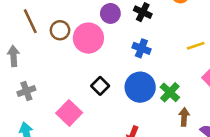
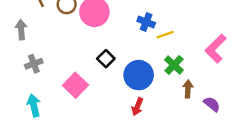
yellow line: (196, 46) -> (165, 35), moved
blue circle: (140, 87) -> (139, 75), moved

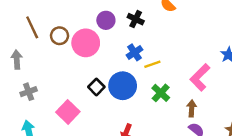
blue cross: (146, 22) -> (134, 52), turned 35
blue circle: (139, 75) -> (123, 86), moved
brown arrow: (188, 89) -> (192, 108), moved

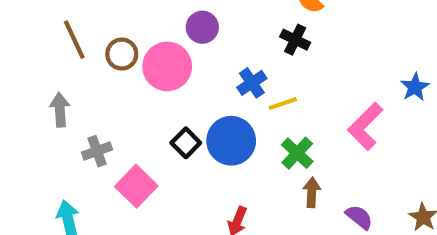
black cross: (136, 19) -> (295, 40), moved
gray arrow: (17, 60) -> (60, 110), moved
gray cross: (29, 92) -> (97, 151), moved
brown arrow: (192, 108) -> (312, 192), moved

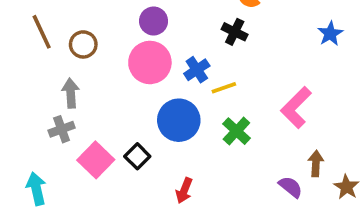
pink circle: (167, 66) -> (150, 62), moved
blue star: (415, 87) -> (330, 34), moved
gray arrow: (60, 110) -> (71, 93), moved
black square: (186, 143) -> (137, 156), moved
brown arrow: (312, 192) -> (316, 163), moved

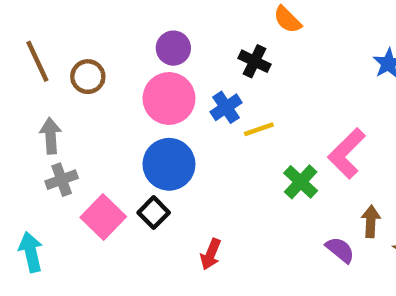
black cross: (235, 32) -> (255, 61), moved
gray arrow: (71, 93) -> (51, 136), moved
blue circle: (179, 120) -> (169, 164), moved
green cross: (236, 131) -> (301, 182), moved

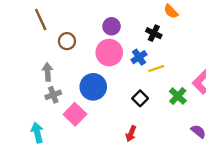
brown line: (37, 61) -> (41, 19), moved
blue circle: (169, 164) -> (93, 87), moved
black square: (154, 213) -> (140, 98), moved

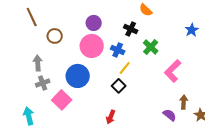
blue cross: (139, 57) -> (118, 50), turned -32
yellow line: (156, 69) -> (125, 68), moved, turned -32
green cross: (178, 96) -> (151, 47), moved

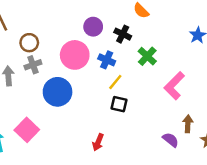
purple circle: (94, 23) -> (93, 27), moved
gray cross: (43, 83) -> (33, 65), moved
black square: (119, 86) -> (119, 104), moved, turned -32
pink square: (62, 100) -> (27, 130), moved

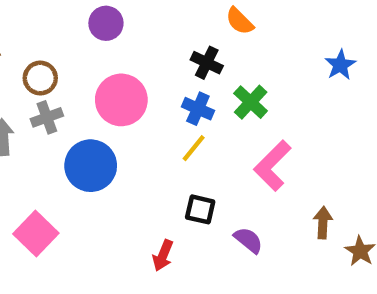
purple circle: (93, 27) -> (106, 23), moved
blue cross: (107, 60) -> (198, 109), moved
pink L-shape: (174, 86) -> (272, 166), moved
black square: (119, 104) -> (200, 209), moved
purple semicircle: (171, 140) -> (248, 240), moved

